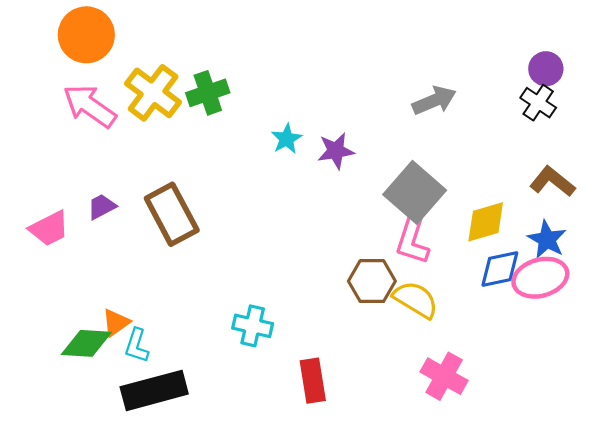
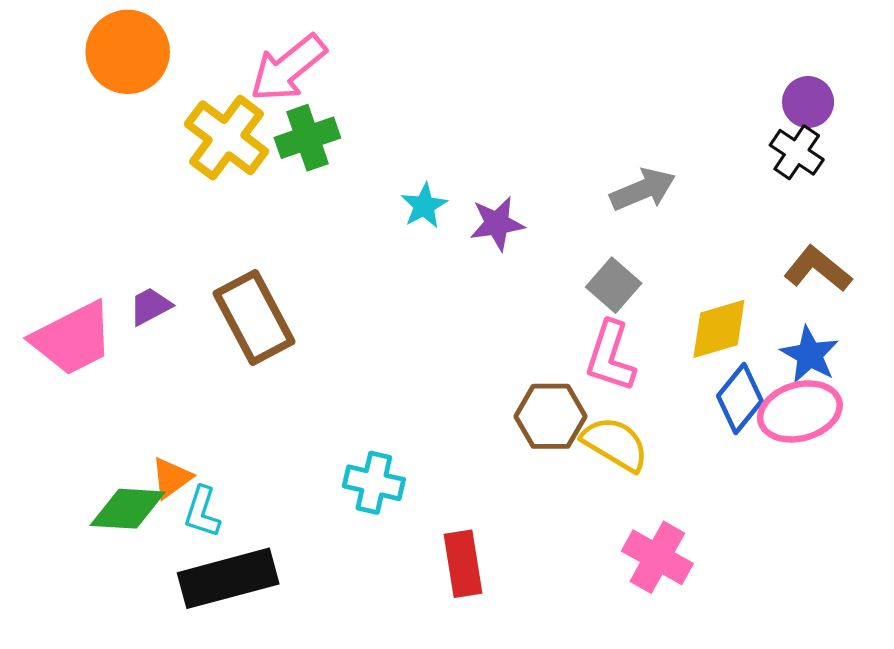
gray arrow: (434, 100) -> (643, 190), moved
pink arrow: (90, 106) -> (288, 68), moved, turned -74
gray square: (415, 192) -> (614, 285), size x0.6
pink trapezoid: (49, 228) -> (73, 339), size x1.4
blue diamond: (500, 269) -> (740, 398), turned -39

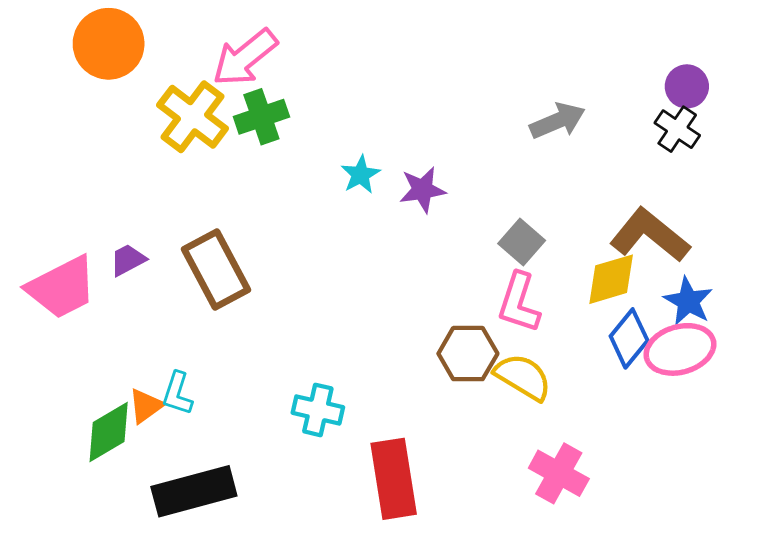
gray arrow: (643, 190) -> (557, 121), moved
brown L-shape: (818, 269) -> (650, 235), moved, size x1.4
green diamond: (128, 509) -> (109, 432), turned -34
cyan L-shape: (202, 512) -> (177, 393), moved
red rectangle: (463, 564) -> (394, 479), size x1.4

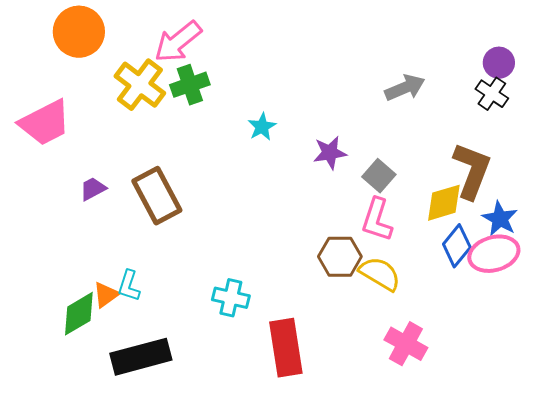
purple star: (423, 190) -> (330, 153), moved
brown L-shape: (650, 235) -> (472, 171), turned 72
pink trapezoid: (62, 287) -> (45, 123), moved

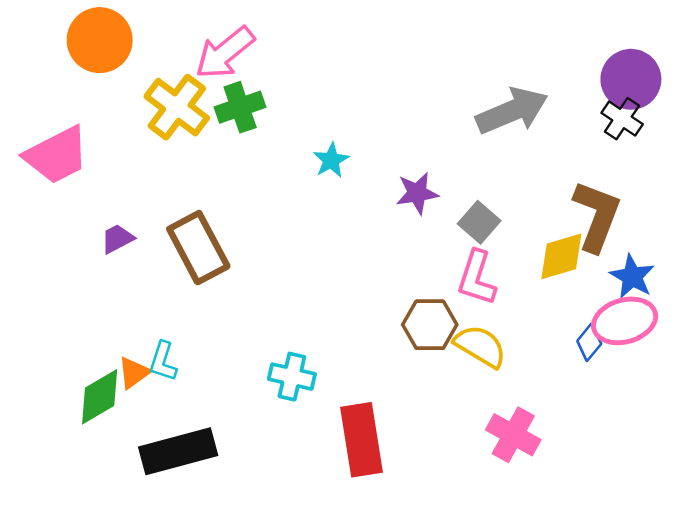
purple circle: (499, 63) -> (631, 79), size x1.5
gray arrow: (405, 88) -> (512, 111), size x1.4
blue diamond: (457, 246) -> (589, 342), moved, size x0.7

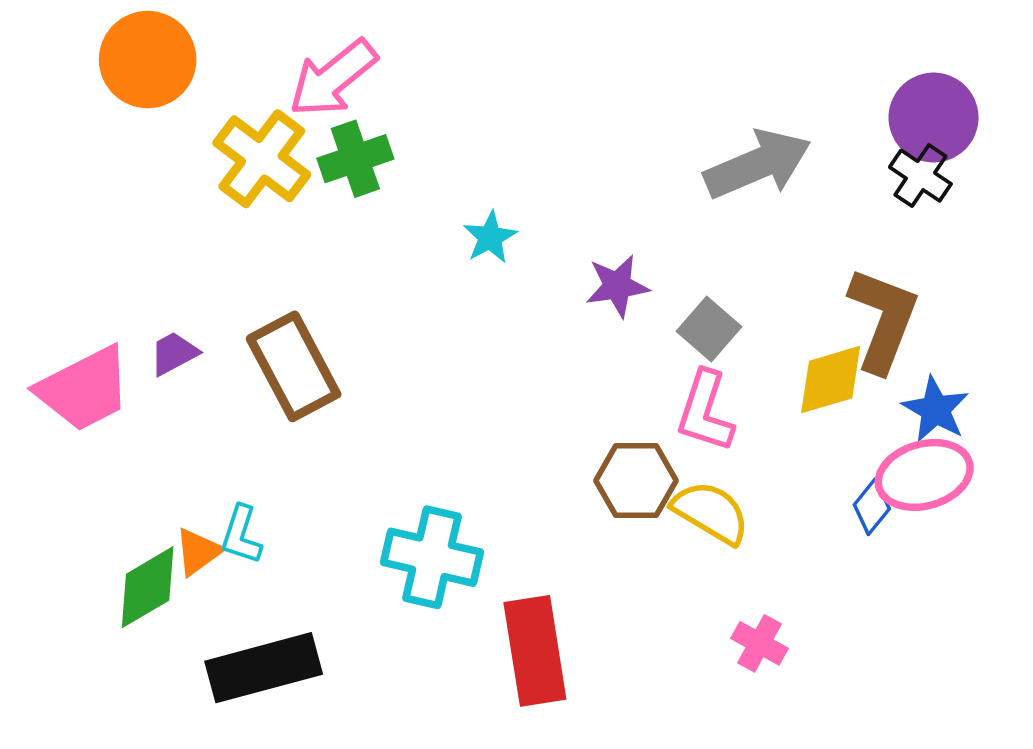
pink trapezoid: (57, 155) -> (84, 389), moved
cyan cross: (292, 377) -> (432, 557), size x1.4
pink cross: (513, 435) -> (760, 643), size x0.7

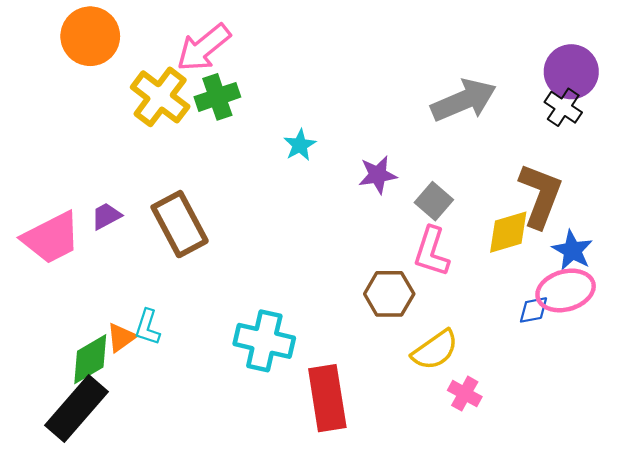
blue diamond: (872, 507) -> (533, 310), turned 40
yellow semicircle: (711, 512) -> (435, 350), moved, turned 114
black rectangle: (264, 668) -> (76, 408), moved, turned -34

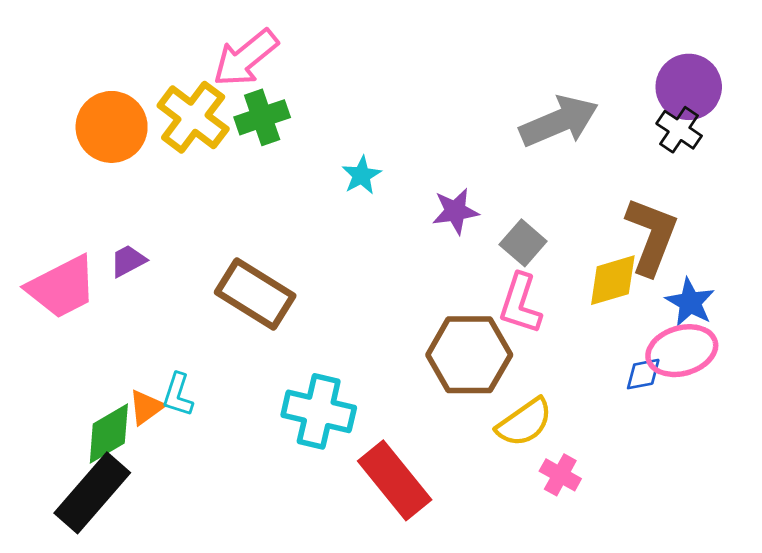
orange circle: (90, 36) -> (112, 127), moved
brown rectangle: (180, 224) -> (255, 294), moved, turned -30
brown hexagon: (389, 294) -> (469, 355), size x1.4
red rectangle: (327, 398) -> (395, 480), turned -30

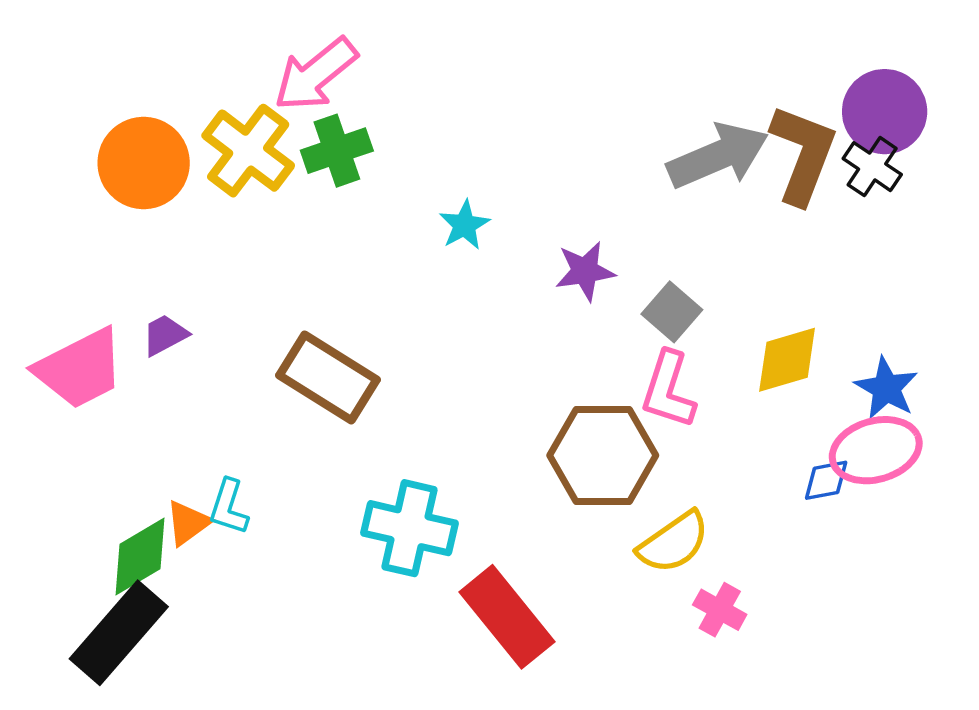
brown L-shape: (651, 236) -> (803, 154), moved

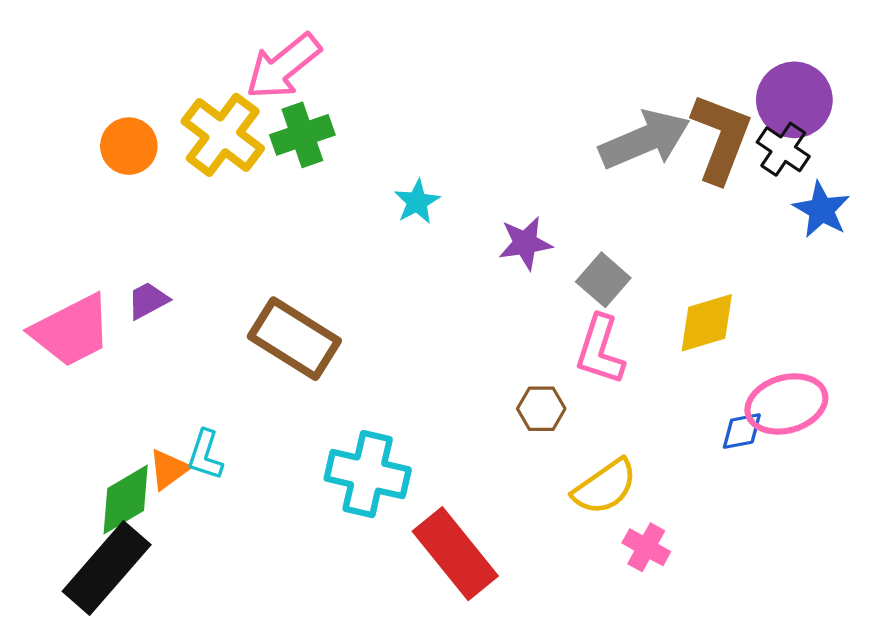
orange circle: (144, 163) -> (129, 146), size x0.7
blue star: (886, 388) -> (821, 210), moved
brown hexagon: (603, 455) -> (541, 409), size x0.5

